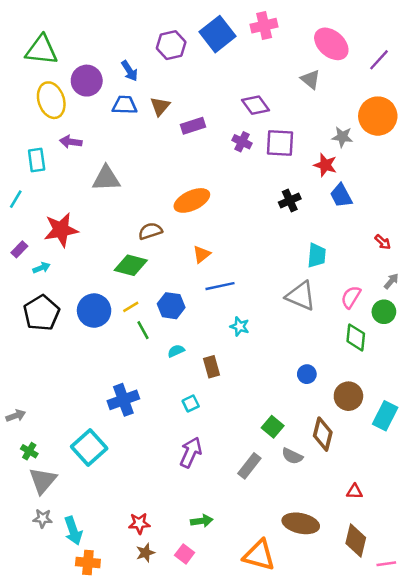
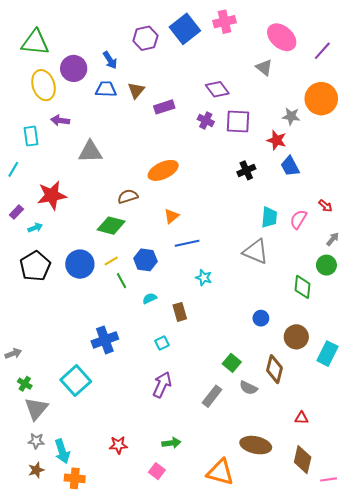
pink semicircle: (351, 297) -> (298, 219), moved
brown star: (145, 553) -> (36, 470), moved

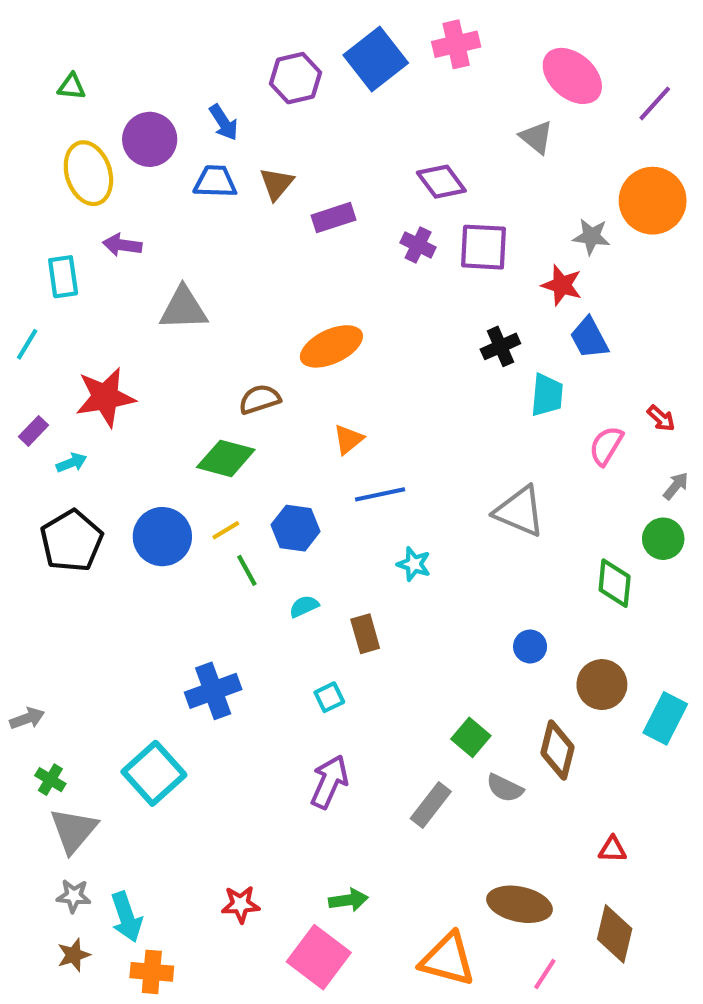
green triangle: (35, 42) -> (72, 87), size x0.5
cyan trapezoid: (269, 217) -> (547, 395), moved
pink square: (157, 471) -> (319, 957), size x1.8
pink line: (329, 479) -> (545, 974), moved, turned -49

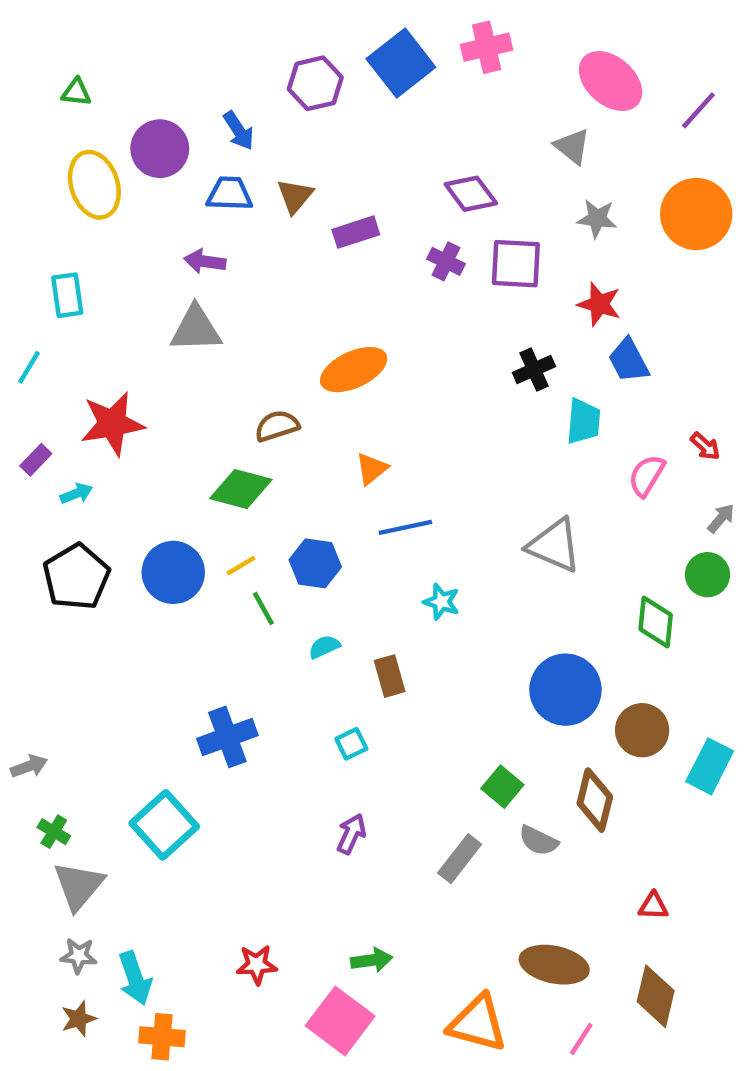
gray star: (591, 237) -> (597, 219), moved
purple arrow: (122, 245) -> (205, 261), moved
blue circle: (530, 646) -> (565, 690), size x2.0
purple arrow: (329, 782) -> (351, 834), size x0.7

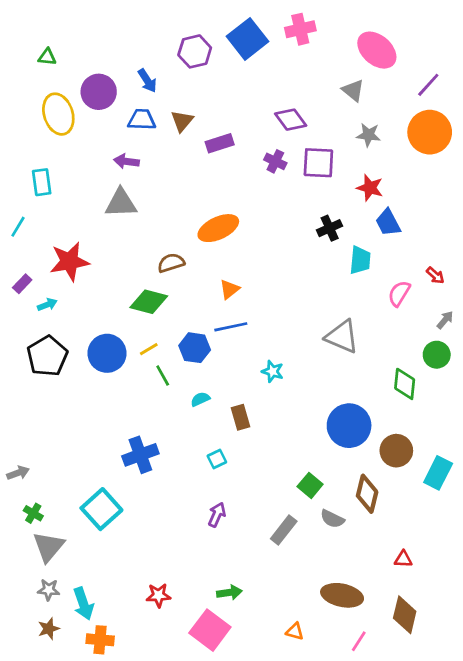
purple line: (698, 110) -> (428, 85), moved
blue line: (405, 527) -> (231, 327), moved
orange triangle: (478, 1023) -> (295, 631), size x0.5

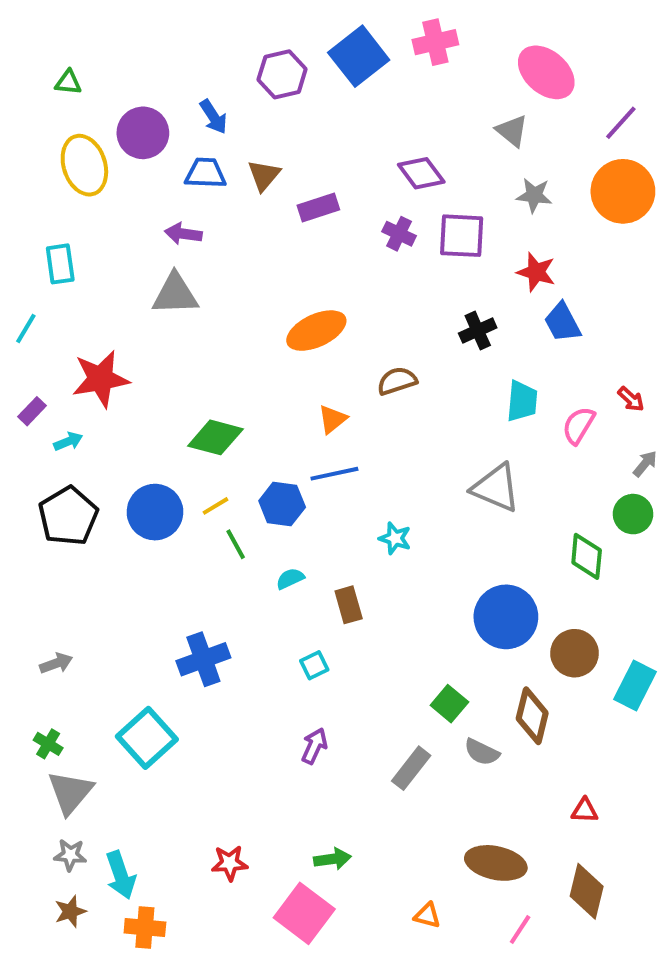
cyan trapezoid: (360, 260) -> (522, 401), moved
brown semicircle: (171, 263) -> (397, 381), moved
gray arrow: (18, 473) -> (56, 663), moved

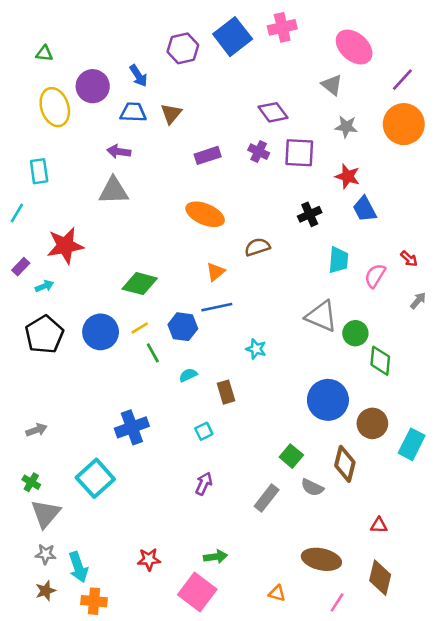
purple rectangle: (318, 207) -> (208, 155), moved
orange ellipse: (316, 331) -> (205, 214), turned 48
green circle: (633, 514) -> (355, 333), moved

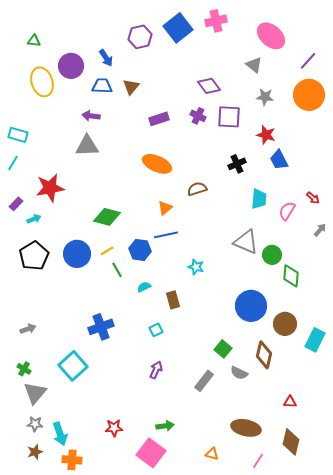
cyan rectangle: (39, 171) -> (18, 135), moved, turned -66

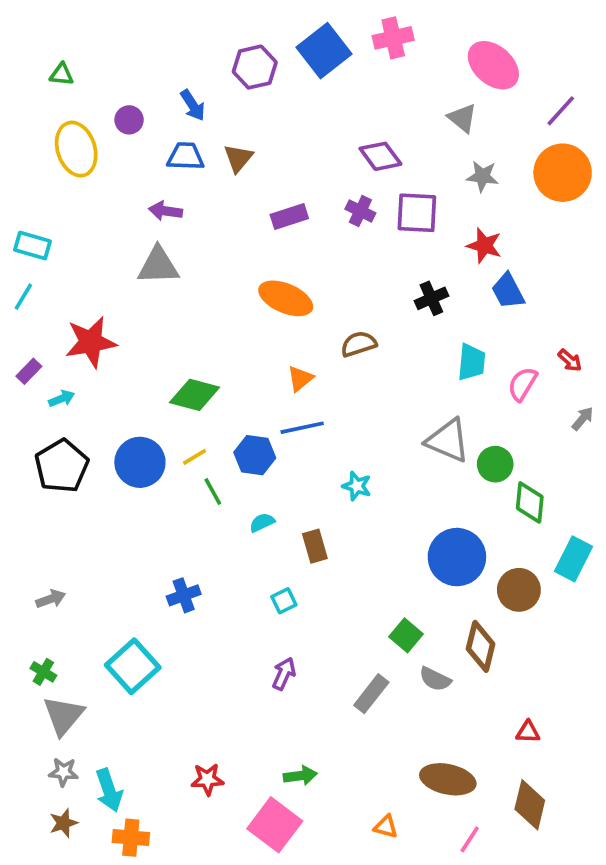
purple circle: (71, 66) -> (129, 120), size x0.6
blue cross: (101, 327) -> (184, 595), size x0.7
cyan rectangle: (315, 340) -> (574, 559), moved

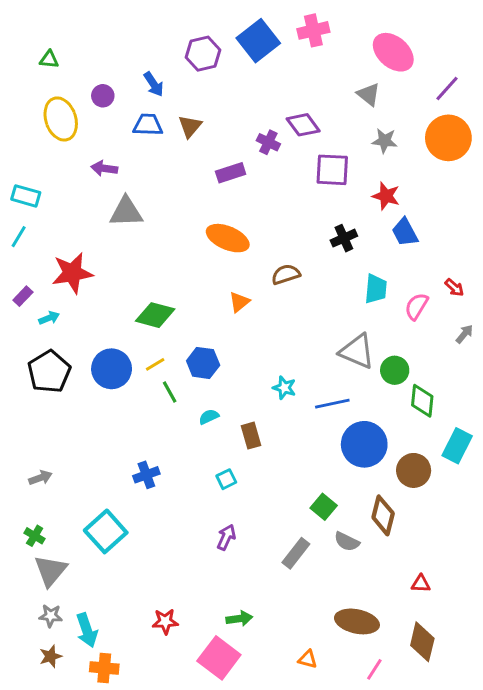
purple arrow: (165, 211) -> (104, 168), moved
purple cross: (360, 211) -> (268, 142), moved
blue line: (302, 428) -> (332, 404), moved

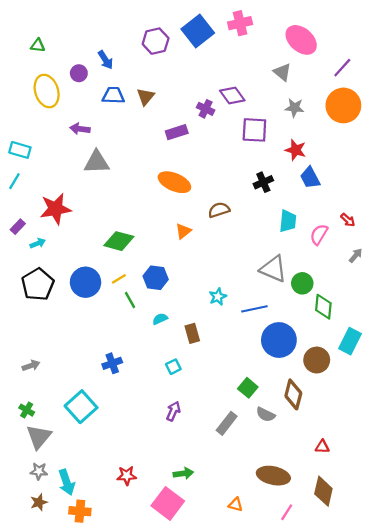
blue arrow: (154, 84) -> (106, 60), moved
cyan star: (284, 388) -> (218, 297), turned 30

